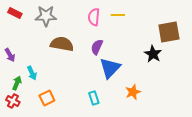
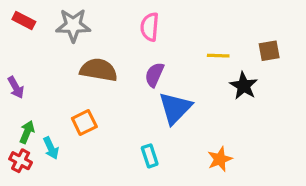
yellow line: (118, 15) -> (218, 56), moved
brown square: (169, 32) -> (269, 51), size x0.6
cyan arrow: (32, 73) -> (51, 148), moved
orange star: (133, 92) -> (220, 159), moved
orange square: (47, 98) -> (84, 122), moved

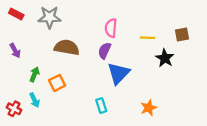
pink semicircle: (150, 27) -> (111, 28), moved
purple arrow: (16, 87) -> (15, 51), moved
green arrow: (27, 132) -> (34, 74), moved

